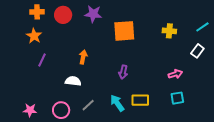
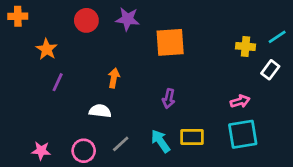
orange cross: (37, 12) -> (18, 16), moved
yellow cross: (169, 31) -> (246, 46), moved
cyan square: (177, 98) -> (243, 134), size x1.6

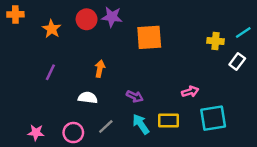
red circle: (86, 20) -> (87, 19), moved
orange star: (47, 49) -> (52, 29), moved
purple arrow: (169, 99) -> (135, 96), moved, turned -77
pink arrow: (240, 101) -> (190, 92), moved

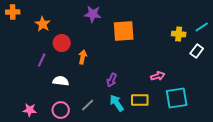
red circle: (87, 19) -> (62, 43), moved
purple arrow: (135, 96) -> (112, 80), turned 88
white semicircle: (88, 98) -> (61, 81), moved

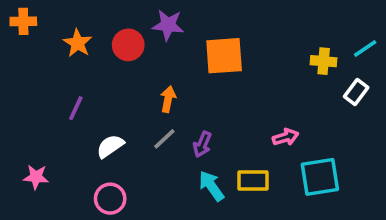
red circle: (62, 43) -> (128, 45), moved
orange arrow: (83, 57) -> (168, 99), moved
white semicircle: (61, 81) -> (110, 146), turned -42
gray line: (88, 105) -> (164, 139), moved
pink star: (30, 110) -> (36, 177), moved

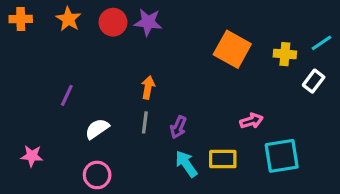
orange star: (78, 43) -> (68, 19), moved
red circle: (128, 45) -> (113, 22), moved
orange square: (224, 56) -> (232, 49), moved, turned 33
gray line: (164, 139) -> (145, 122), turned -40

